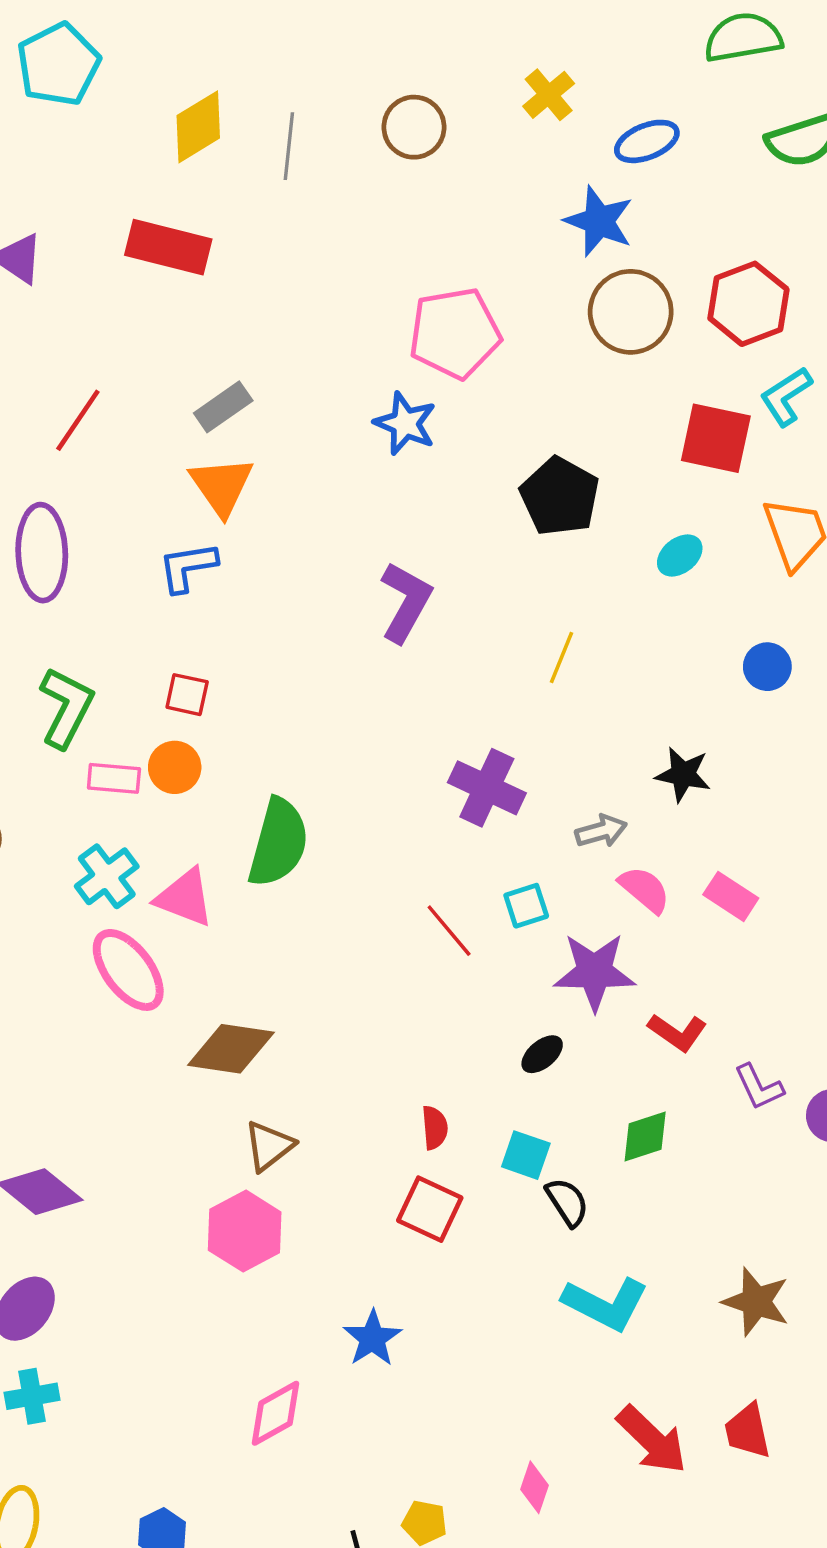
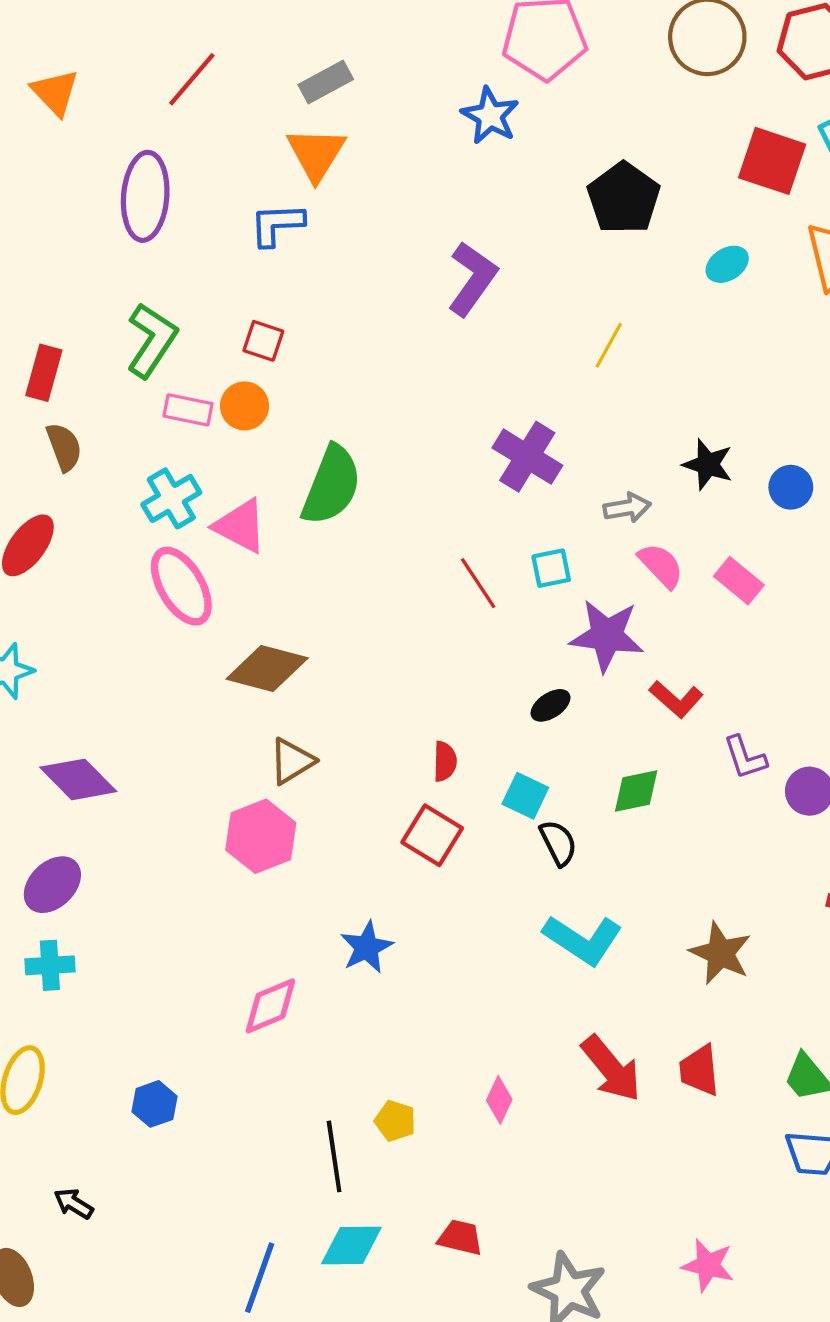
blue circle: (767, 667) -> (791, 487), moved

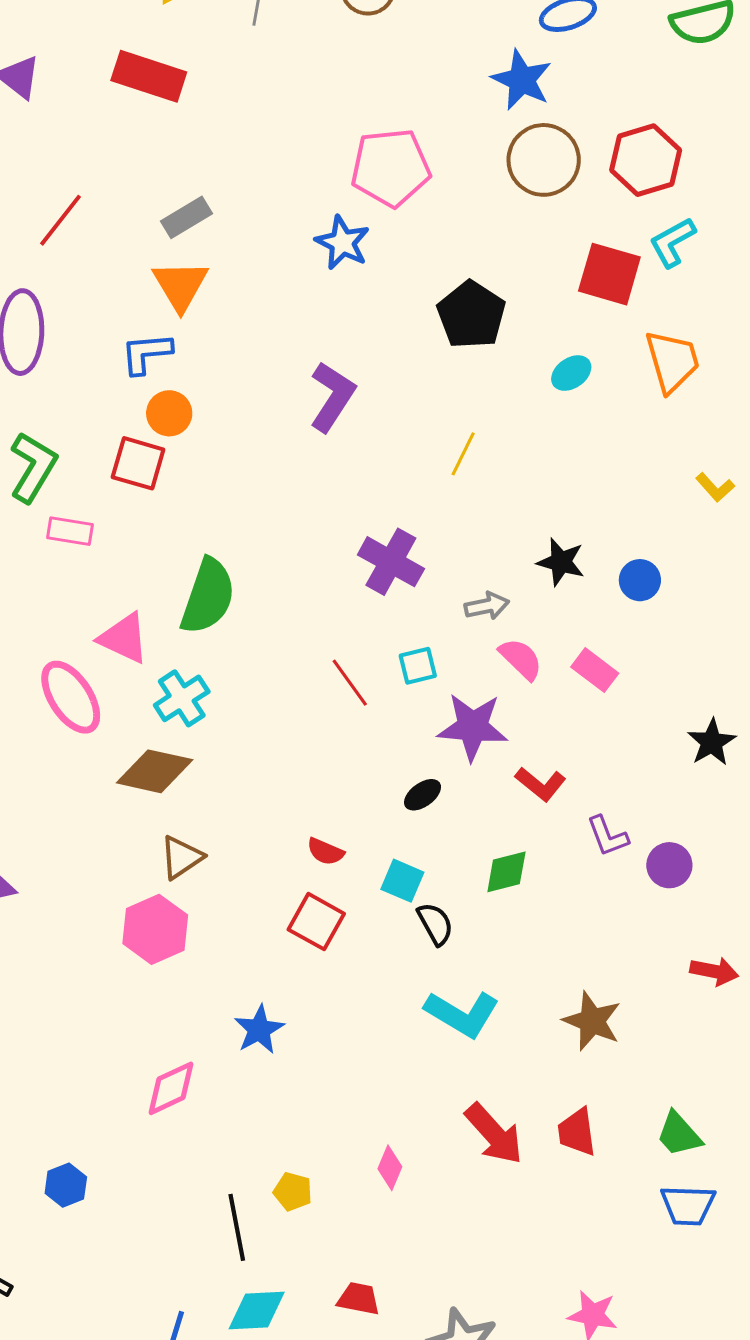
red square: (263, 341) -> (138, 463), size x1.4
orange circle: (245, 406) -> (169, 413), moved
cyan cross: (171, 498) -> (182, 698), moved
red semicircle: (445, 761) -> (325, 852), turned 114

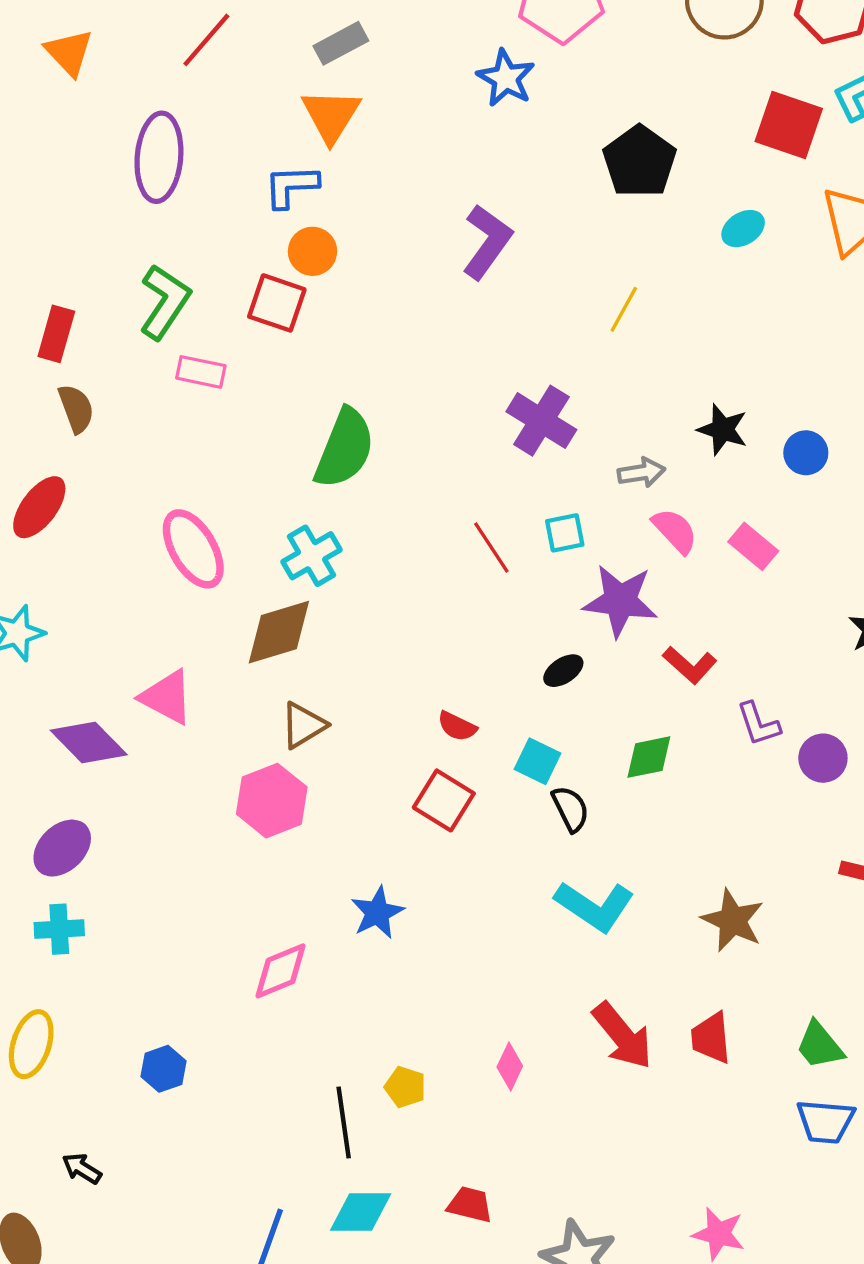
pink triangle: (124, 638) -> (167, 697), moved
brown diamond: (155, 771) -> (279, 632), turned -32

